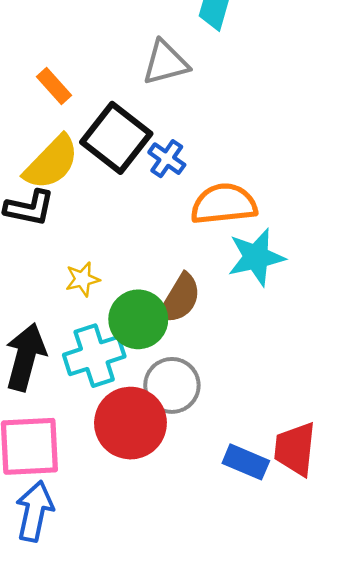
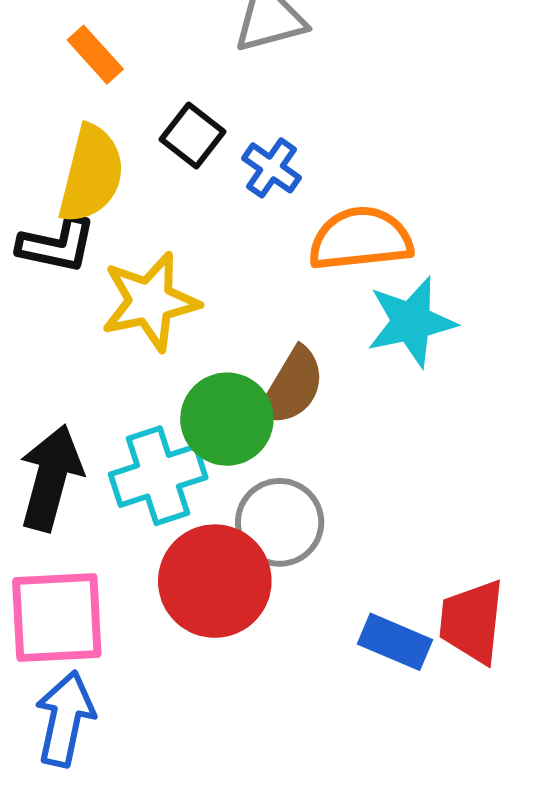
black square: (116, 138) -> (193, 136), size x0.6
yellow semicircle: (51, 163) -> (91, 174), turned -30
yellow star: (83, 279) -> (150, 302), moved, size x1.8

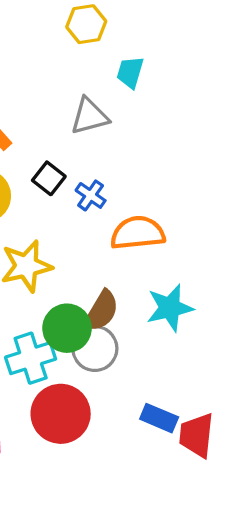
cyan star: (411, 322) -> (170, 308), moved
gray circle: (280, 522) -> (95, 349), moved
blue rectangle: (395, 642) -> (159, 418), moved

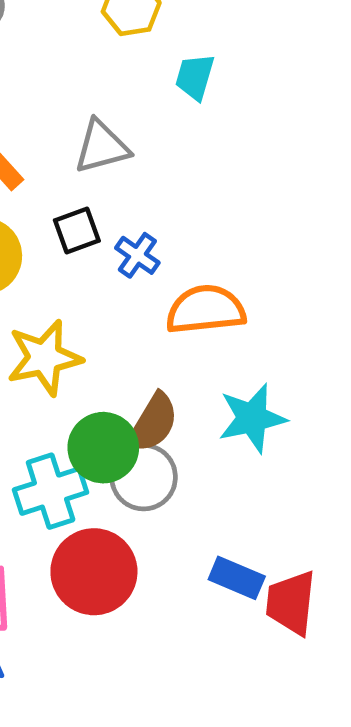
gray triangle: (89, 116) -> (102, 147), moved
black square: (49, 178) -> (77, 230), turned 32

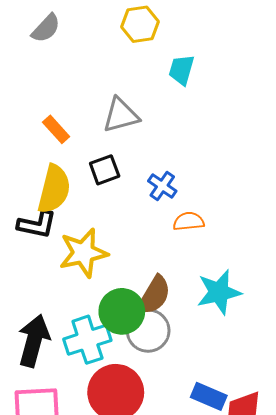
blue cross: (137, 255) -> (162, 186), moved
orange semicircle: (206, 310) -> (189, 221), size x0.6

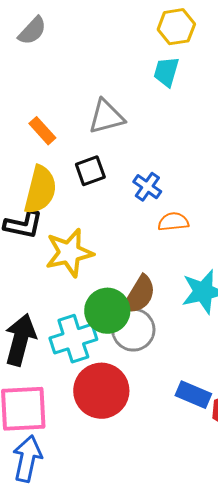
yellow hexagon: (140, 24) -> (176, 27), moved

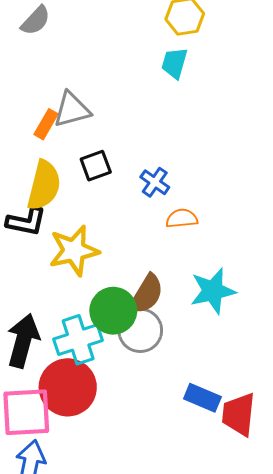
gray triangle: (106, 117) -> (72, 110), moved
orange rectangle: (42, 131) -> (46, 124), turned 72
red circle: (101, 391) -> (68, 387), moved

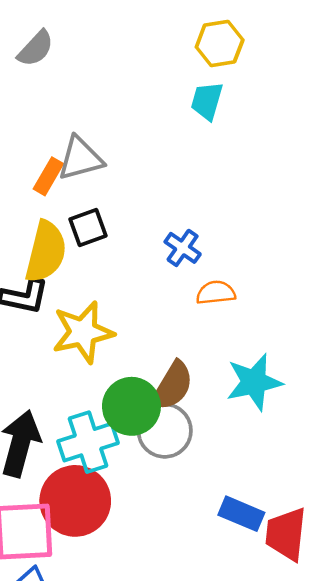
black square: (96, 166) -> (88, 227), moved

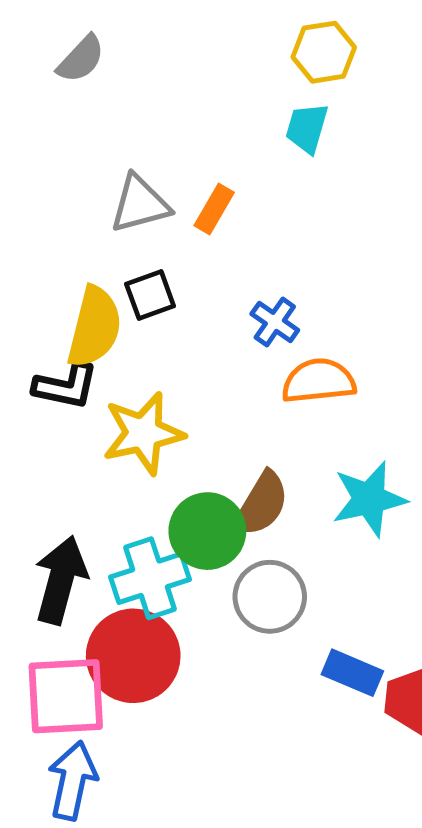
orange rectangle: (48, 176) -> (214, 209), moved
orange semicircle: (216, 293) -> (319, 381), size x1.4
gray circle: (165, 431) -> (270, 597), moved

